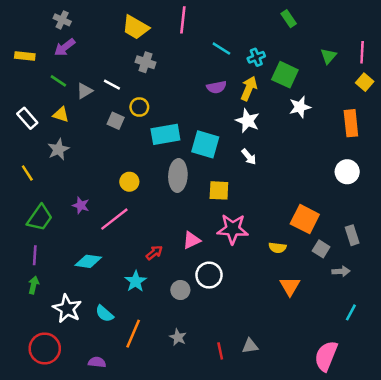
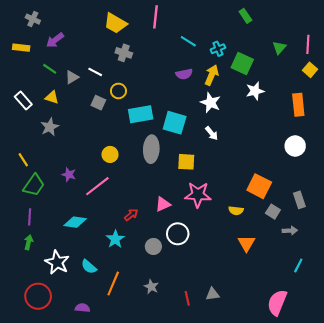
gray cross: (62, 20) -> (33, 19), moved
yellow line: (27, 173) -> (23, 160), moved

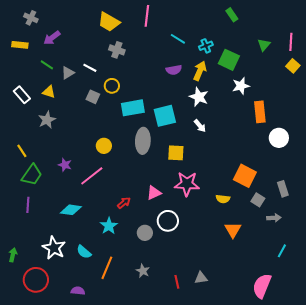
orange rectangle: (298, 105) -> (260, 112), moved
cyan square: (175, 123) -> (165, 116), turned -30
green arrow: (29, 242) -> (13, 255), moved

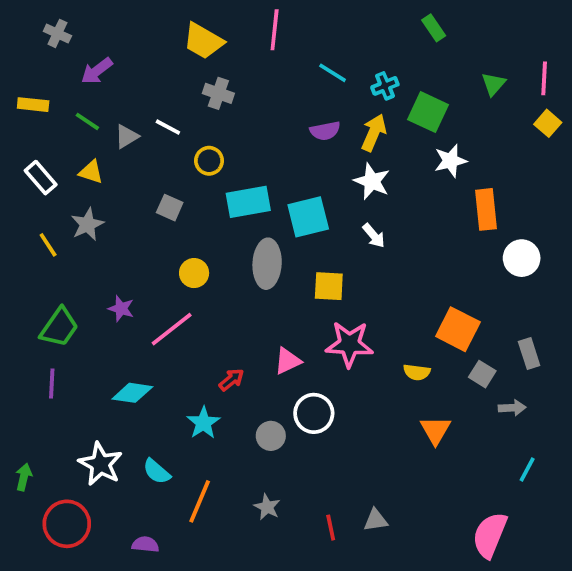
yellow rectangle: (20, 45) -> (33, 105), moved
gray square: (93, 97) -> (170, 208), moved
yellow line: (22, 151) -> (48, 245), moved

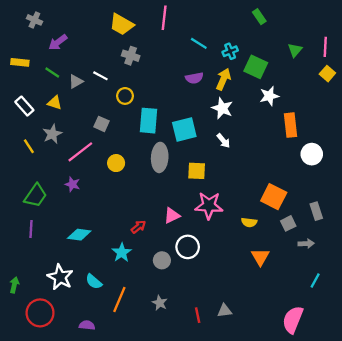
cyan rectangle: (248, 202) -> (148, 121), turned -75
pink line: (172, 329) -> (80, 152), moved
gray square: (482, 374) -> (288, 223), turned 32

